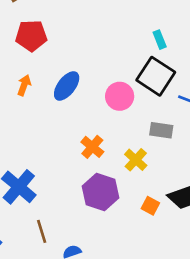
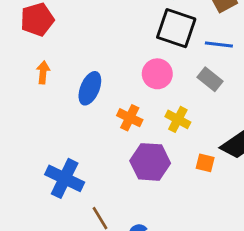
blue ellipse: (67, 86) -> (90, 88), moved
pink circle: (120, 96) -> (157, 74), moved
gray rectangle: (161, 130) -> (210, 79), moved, turned 45

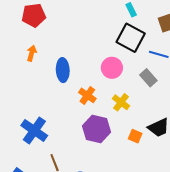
blue ellipse: (90, 88) -> (63, 70), turned -35

